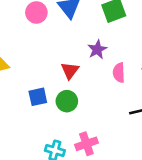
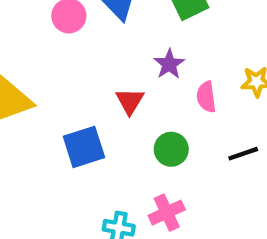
blue square: (38, 97) -> (84, 147), size x1.4
green circle: (67, 101) -> (171, 149), moved

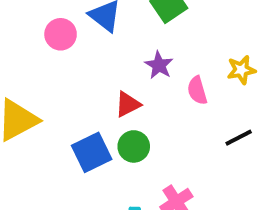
red triangle: (130, 101) -> (128, 104), turned 40
green circle: (171, 149) -> (134, 146), moved

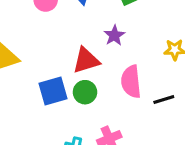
pink semicircle: (197, 90) -> (131, 82), moved, size x1.5
red triangle: (128, 104) -> (86, 60), size x1.4

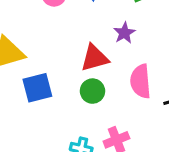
blue square: (53, 91) -> (37, 88), moved

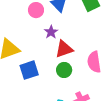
purple star: (124, 33) -> (51, 32), moved

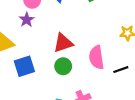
purple star: (51, 32) -> (27, 20), moved

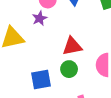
blue square: (24, 66) -> (41, 80), moved

